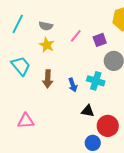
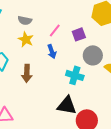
blue arrow: (73, 85) -> (52, 51), moved
black triangle: (88, 111) -> (67, 105), size x1.5

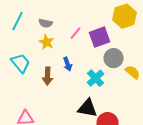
purple square: (79, 34) -> (100, 37), size x1.5
blue arrow: (52, 51) -> (68, 64), moved
cyan cross: (75, 75) -> (96, 78), turned 30

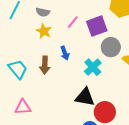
cyan trapezoid: (21, 63) -> (18, 69), moved

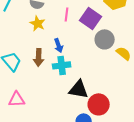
pink line: (73, 22) -> (67, 14), turned -32
purple square: (97, 26) -> (91, 18), turned -35
cyan cross: (93, 67) -> (62, 65), moved, turned 36

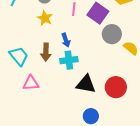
pink triangle: (17, 99) -> (31, 83), moved
red circle: (99, 104) -> (116, 87), moved

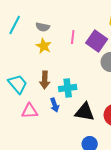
blue arrow: (66, 40) -> (55, 105), moved

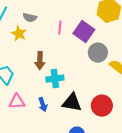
yellow star: (44, 46) -> (19, 34), moved
brown arrow: (45, 80) -> (40, 61), moved
blue arrow: (55, 105) -> (43, 105), moved

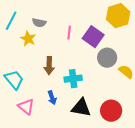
cyan cross: (55, 79) -> (73, 79), moved
pink triangle: (17, 102) -> (26, 107), turned 42
blue arrow: (43, 105) -> (52, 98), moved

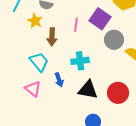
pink line: (69, 33) -> (76, 25), moved
brown arrow: (49, 66) -> (52, 37), moved
cyan trapezoid: (14, 80) -> (39, 62), moved

